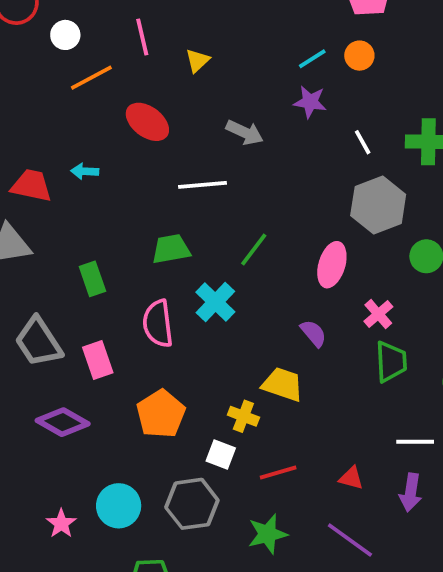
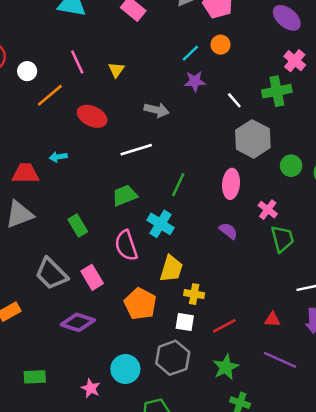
yellow trapezoid: (283, 384) -> (171, 269), moved, turned 100

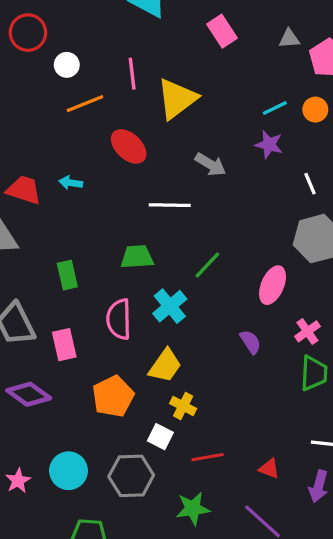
yellow triangle: (116, 70) -> (177, 99), size x2.0

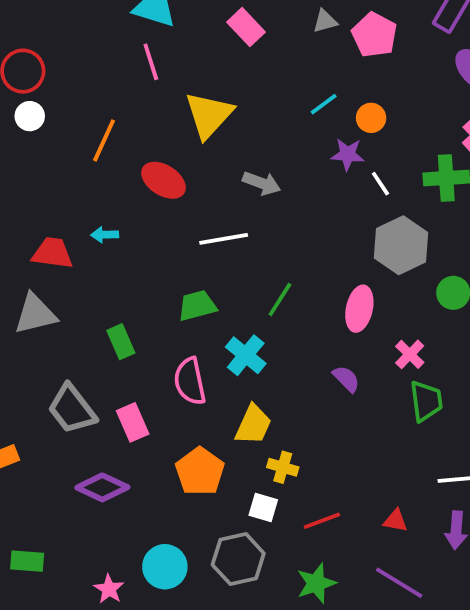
white circle: (67, 65) -> (30, 116), moved
pink line: (132, 74) -> (151, 62), moved
orange line: (85, 104) -> (104, 140), turned -33
orange circle: (315, 110) -> (371, 118), moved
purple star: (269, 144) -> (348, 154), moved

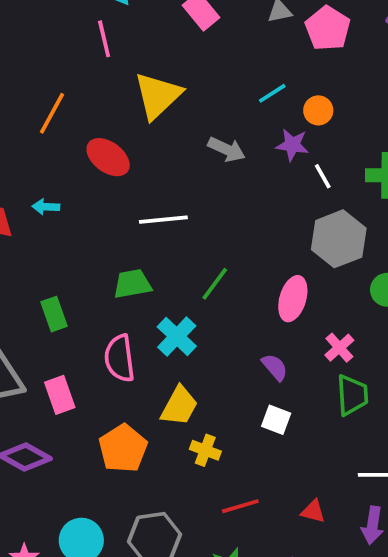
gray arrow: (262, 183) -> (227, 149), moved
white square: (263, 507) -> (276, 420), moved

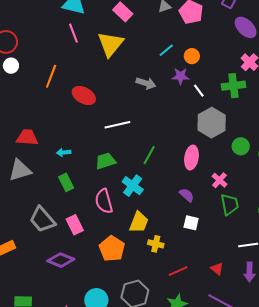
yellow triangle: (158, 96) -> (110, 44), moved
cyan arrow: (46, 207) -> (64, 152), moved
red triangle: (313, 511) -> (217, 269), turned 32

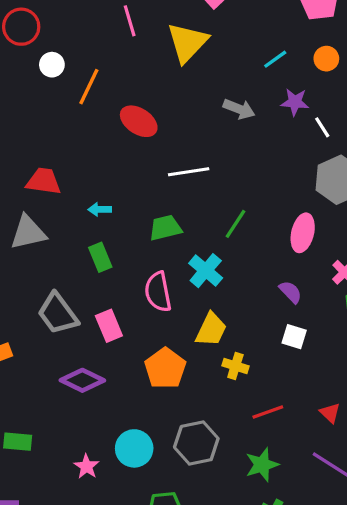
orange circle: (192, 56) -> (326, 59), moved
white circle: (11, 66) -> (52, 65), moved

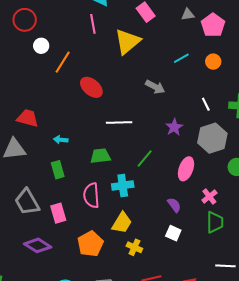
purple star: (295, 102) -> (174, 127), moved, turned 30
cyan cross: (206, 271) -> (123, 185), turned 35

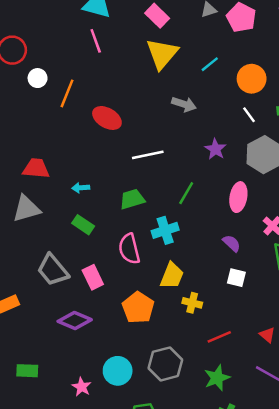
yellow triangle: (127, 42) -> (162, 54), moved
orange circle: (213, 62) -> (252, 79), moved, size x1.5
green rectangle: (58, 170) -> (83, 225), turned -30

